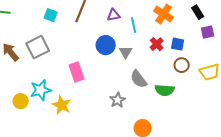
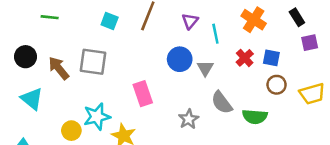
purple triangle: (114, 15) -> (190, 21), turned -40
gray square: (38, 47) -> (93, 62), turned 35
gray star: (118, 100) -> (189, 119), moved

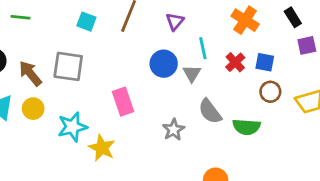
cyan line: (215, 34) -> (203, 48), moved
yellow circle: (71, 131) -> (33, 109), moved

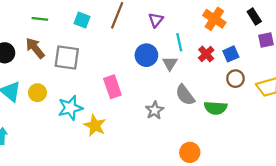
green line: (20, 17) -> (40, 19), moved
blue square: (265, 62) -> (231, 54), turned -35
brown arrow: (30, 73) -> (35, 48), moved

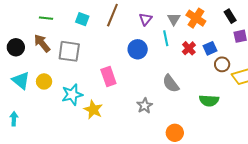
gray triangle: (170, 63) -> (174, 19), moved
brown circle: (235, 79) -> (222, 64), moved
green semicircle: (216, 108) -> (209, 101), moved
gray star: (155, 110) -> (145, 106), moved

